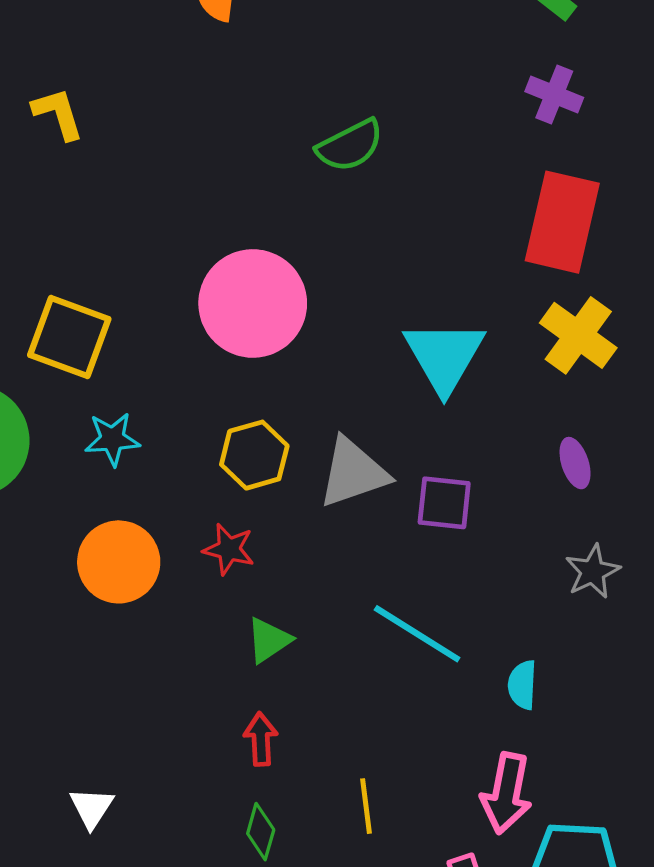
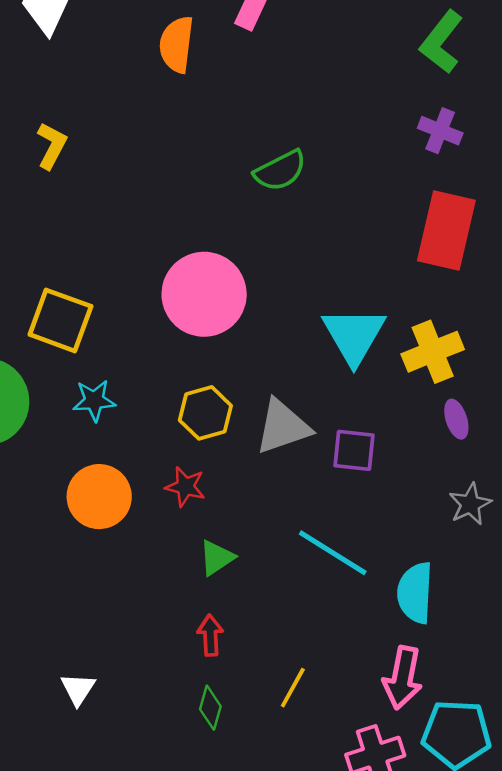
yellow L-shape: (58, 114) -> (52, 146), turned 45
yellow cross: (578, 335) -> (433, 352), moved, turned 32
cyan semicircle: (522, 685) -> (415, 593), size x1.6
yellow line: (366, 806) -> (293, 688), turned 36

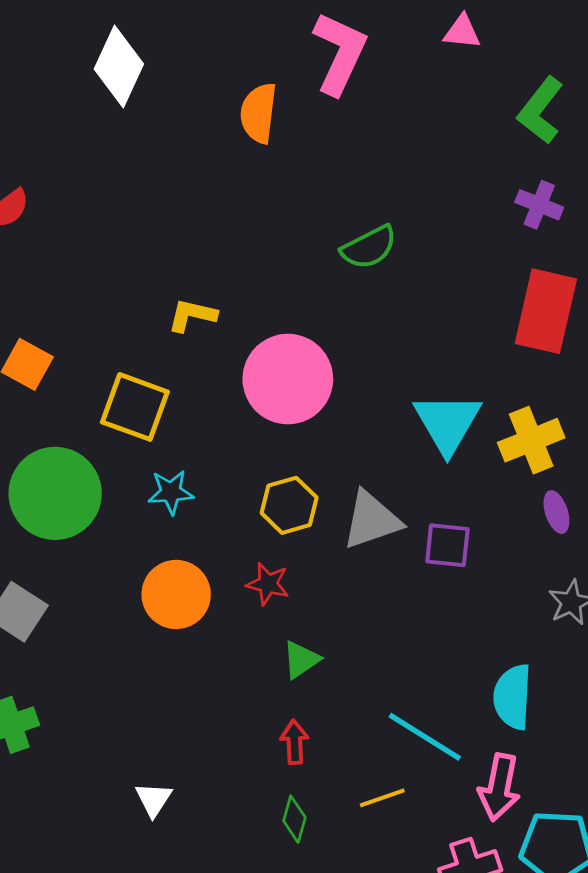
yellow L-shape: (52, 146) -> (192, 315), moved, turned -105
cyan line: (333, 553) -> (425, 737), moved
yellow line: (293, 688) -> (382, 798), turned 42

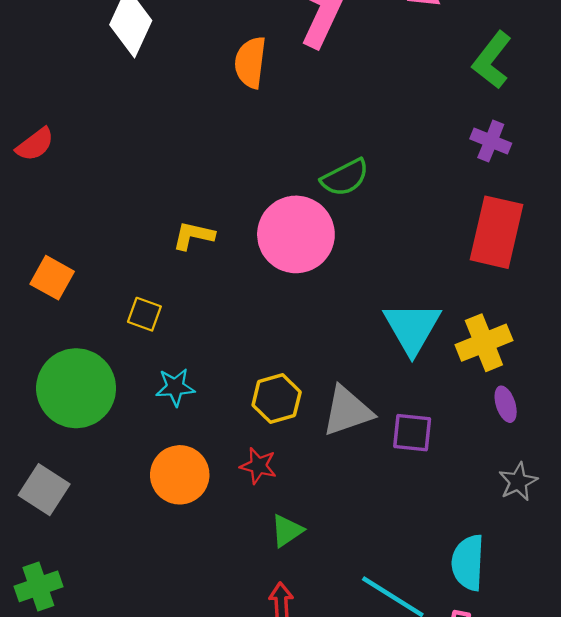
pink circle: (288, 379) -> (296, 234), moved
yellow square: (135, 407) -> (144, 314), size x0.6

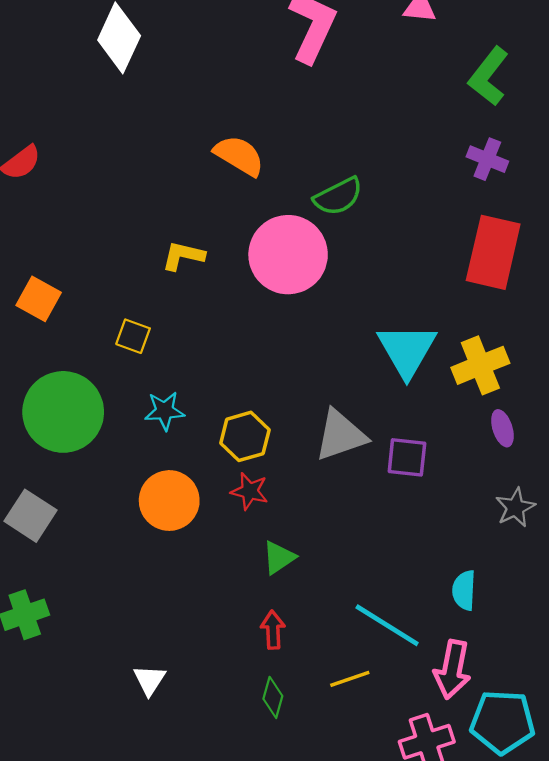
orange semicircle: (250, 62) -> (239, 156), moved, turned 114
yellow hexagon: (277, 399) -> (245, 436), moved
cyan semicircle: (468, 563) -> (464, 590), size x0.7

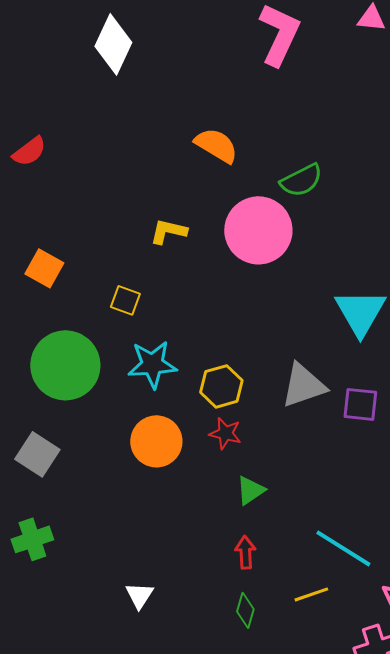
cyan star: (165, 411) -> (152, 364), size x1.4

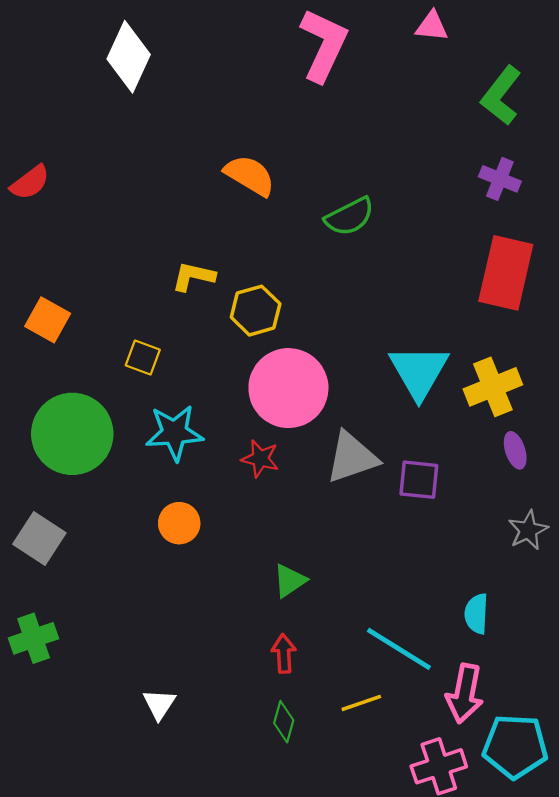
pink circle: (258, 230) -> (288, 388), moved
yellow hexagon: (221, 386) -> (256, 311), moved
red star: (225, 433) -> (260, 459), moved
orange circle: (156, 441) -> (179, 523), size x0.7

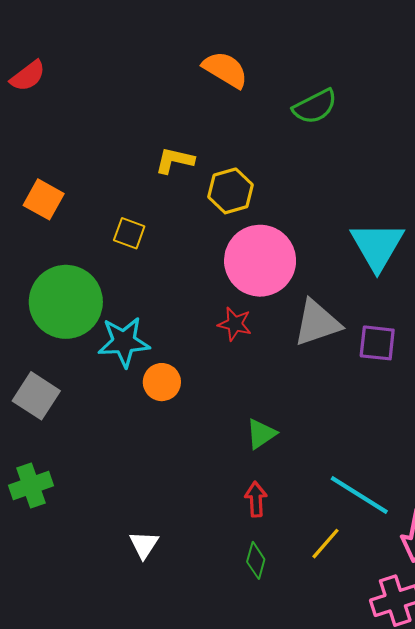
cyan star: (174, 433) -> (124, 342), moved
yellow line: (361, 703) -> (326, 544), turned -30

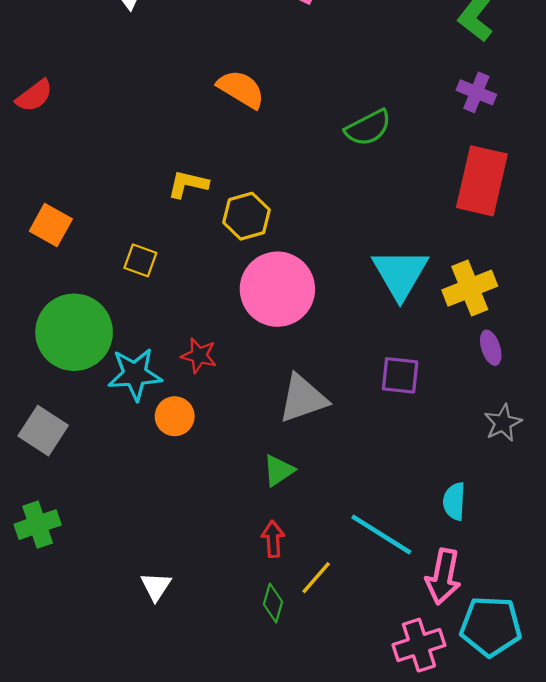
green semicircle: (315, 107) -> (368, 128), moved
gray triangle: (317, 323) -> (303, 399), moved
red star: (235, 324) -> (199, 355), moved
yellow line: (326, 544) -> (316, 578), moved

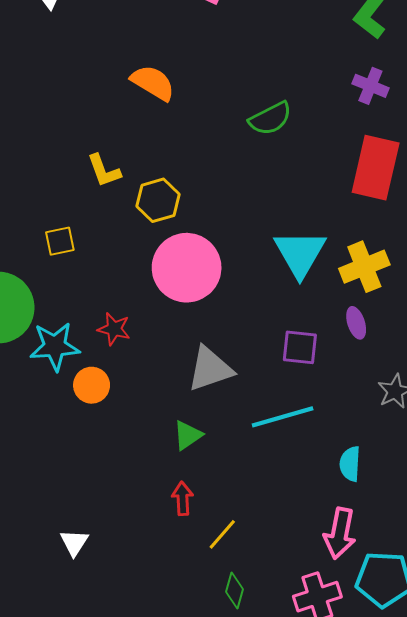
yellow L-shape: (188, 184) -> (104, 171), turned -123
yellow square: (140, 260) -> (60, 241), turned -32
purple ellipse: (491, 348) -> (356, 323), moved
cyan line: (381, 535) -> (283, 417), moved, turned -48
green diamond: (273, 603) -> (235, 591), moved

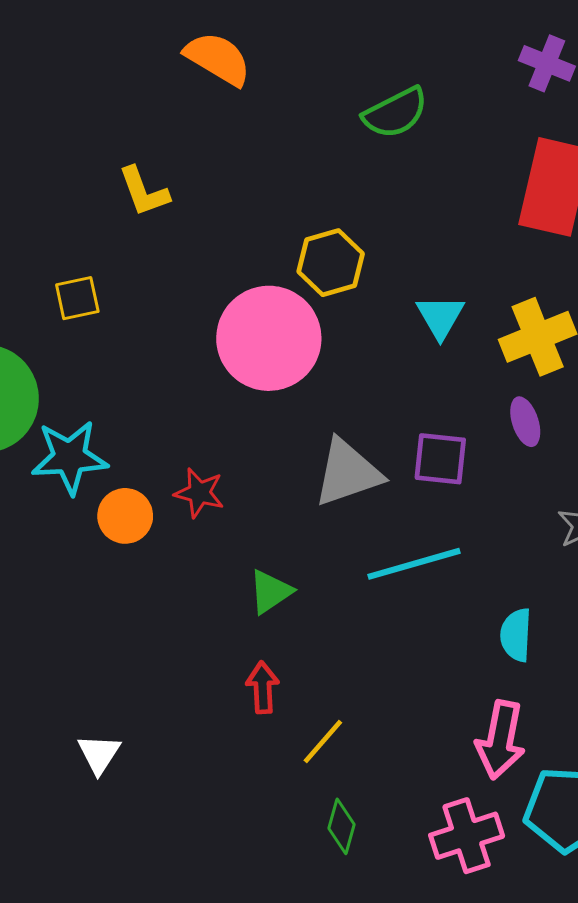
yellow hexagon: (158, 200) -> (331, 263), moved
cyan triangle: (300, 253) -> (440, 317), size x0.6
red star: (114, 329) -> (199, 493), moved
gray triangle: (210, 369) -> (348, 473), moved

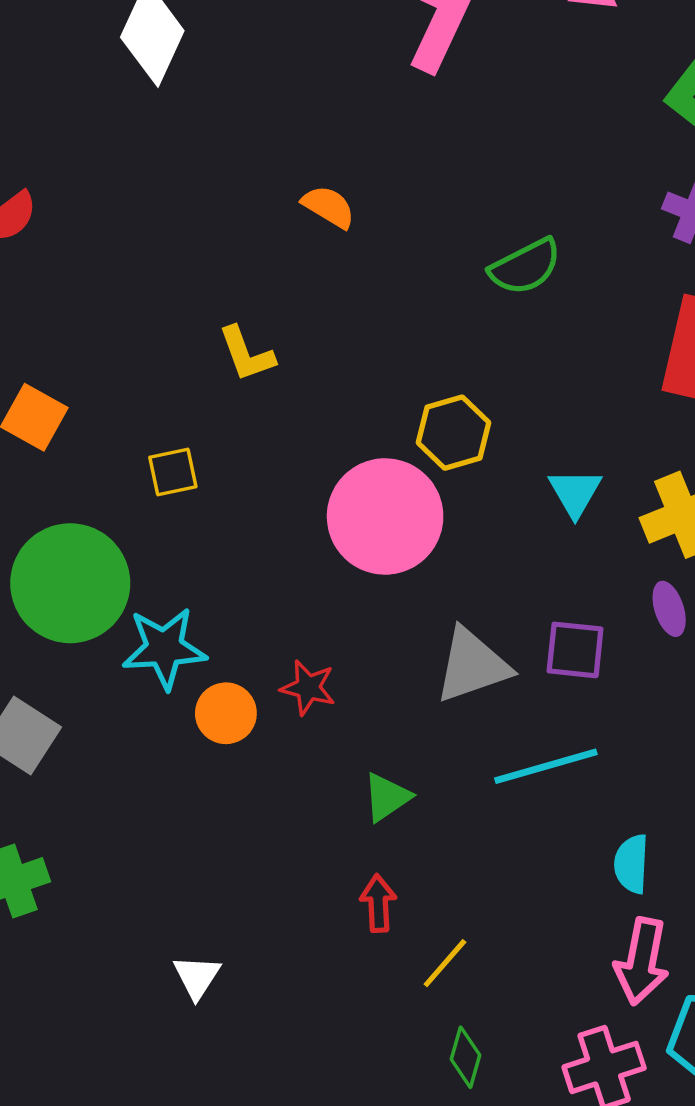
orange semicircle: (218, 59) -> (329, 207), size x0.7
cyan semicircle: (516, 635) -> (631, 864), moved

